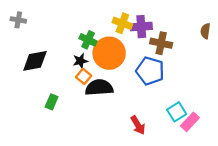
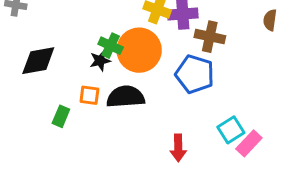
green cross: (88, 40) -> (111, 46), moved
orange square: (84, 76) -> (89, 95), moved, turned -32
red arrow: (138, 125) -> (178, 148), turned 30

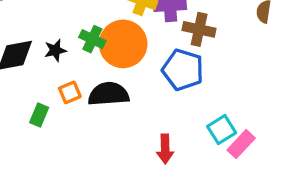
black star: (100, 61) -> (55, 50), moved
orange square: (89, 95) -> (70, 92), turned -30

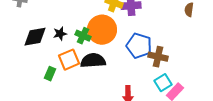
brown cross: (199, 29) -> (158, 57), moved
green cross: (92, 39) -> (83, 36), moved
orange square: (70, 92) -> (69, 60), size x1.5

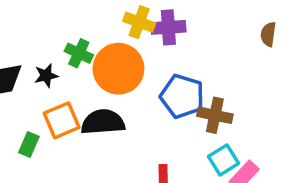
green cross: (83, 36) -> (79, 53), moved

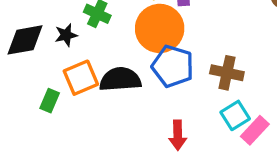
orange circle: (118, 69) -> (160, 28), moved
blue pentagon: (182, 96) -> (173, 66), moved

